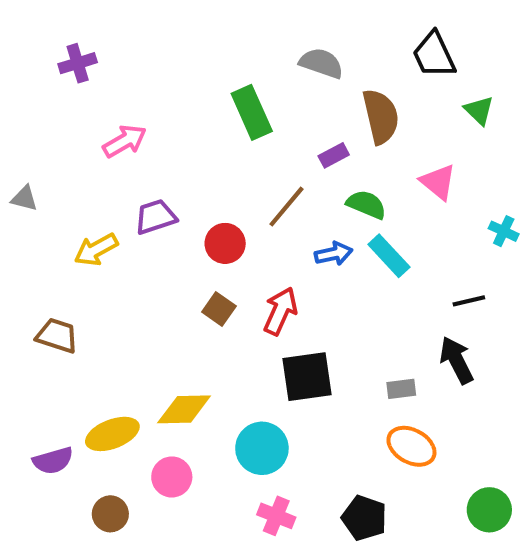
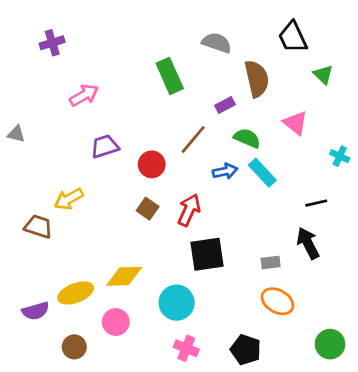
yellow arrow: (96, 250) -> (69, 199), moved

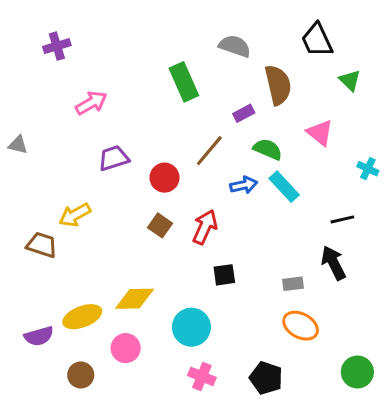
black square: (207, 254) -> (224, 275), size x0.6

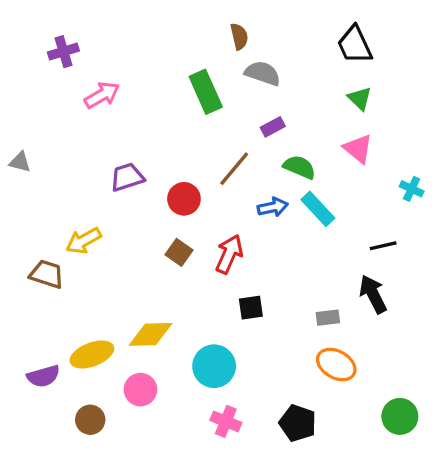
gray semicircle: (235, 46) -> (263, 73), moved
green triangle: (350, 80) -> (360, 98), moved
brown semicircle: (278, 85) -> (239, 36), moved, size x0.6
pink arrow: (91, 103) -> (102, 95), moved

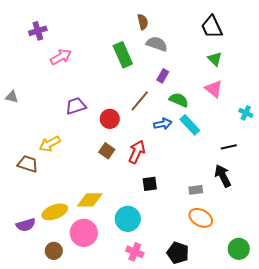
purple rectangle: (273, 127) -> (163, 76), turned -32
pink circle: (140, 390) -> (84, 233), size x1.4

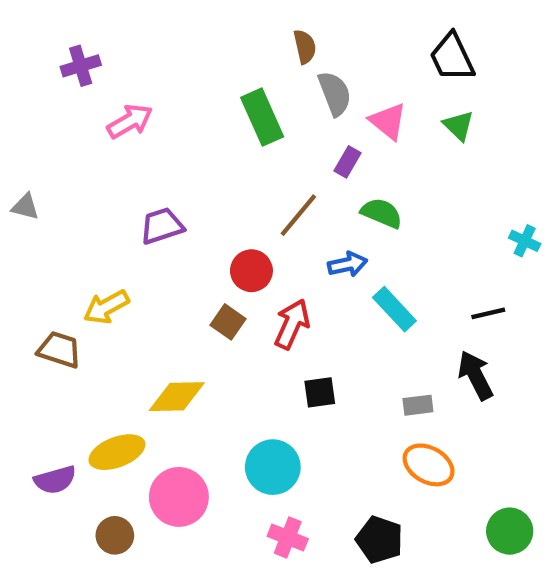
gray semicircle: (157, 44) -> (335, 94), turned 50
pink triangle: (214, 89) -> (388, 121), moved
red circle: (110, 119) -> (251, 271), moved
cyan rectangle: (190, 125) -> (394, 309), moved
yellow diamond: (90, 200) -> (177, 397), moved

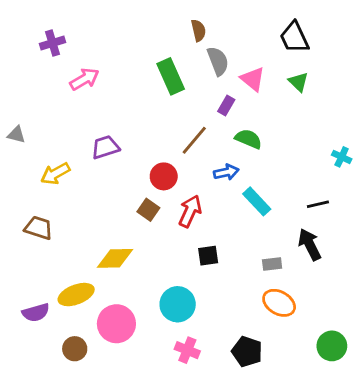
yellow arrow: (106, 307) -> (55, 174), moved

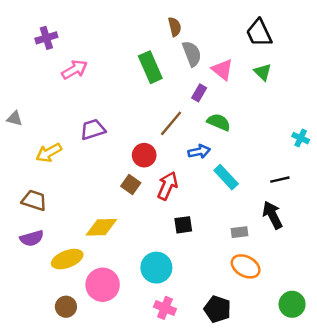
purple semicircle: (36, 313) -> (32, 238), moved

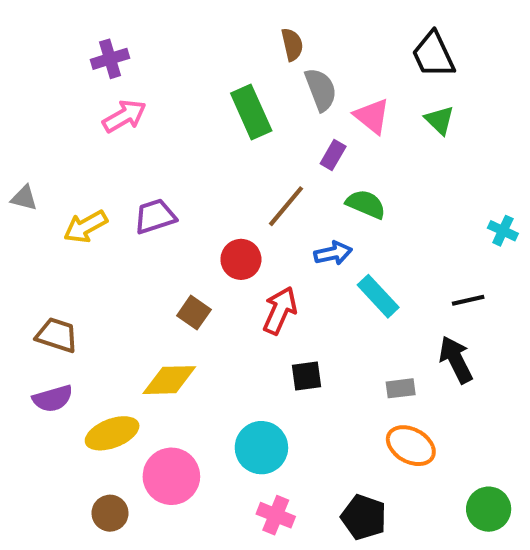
purple cross: (46, 38) -> (110, 59), moved
yellow arrow: (49, 153) -> (85, 227), moved
brown square: (131, 184) -> (194, 313), moved

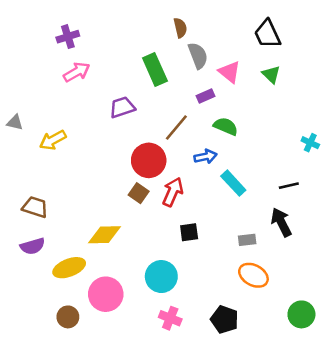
purple rectangle: (333, 155) -> (205, 96), turned 36
purple trapezoid: (155, 216) -> (122, 107), moved
red circle: (241, 259) -> (149, 160), size x1.4
brown square: (194, 313) -> (139, 193), moved

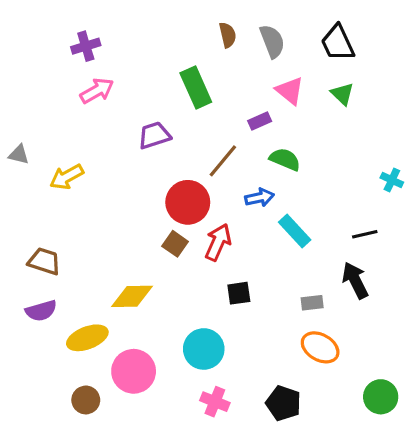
gray semicircle: (198, 56) -> (272, 41), moved

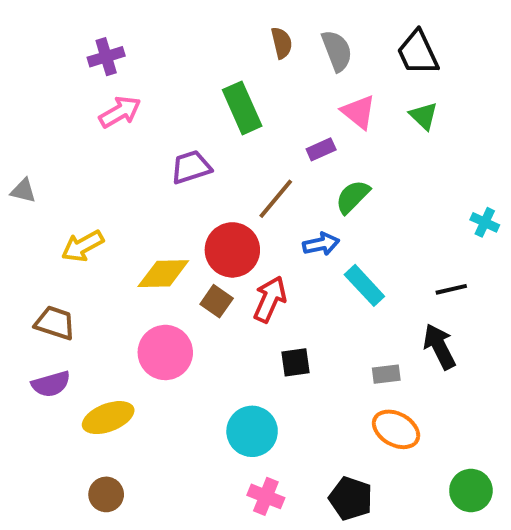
green semicircle: (285, 159) -> (353, 197), turned -68
yellow arrow: (67, 177) -> (82, 246), moved
yellow diamond: (132, 296) -> (163, 274), moved
pink circle: (134, 371) -> (165, 352), moved

